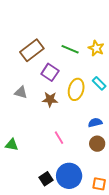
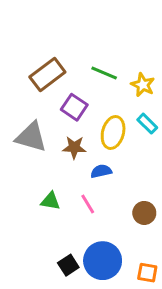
yellow star: (96, 48) -> (143, 85), moved
gray triangle: (21, 92) -> (31, 137), size x1.6
blue semicircle: (95, 123) -> (101, 171), moved
green triangle: (12, 145) -> (50, 201), moved

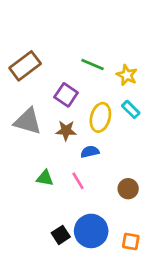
brown rectangle: (47, 74) -> (25, 66), moved

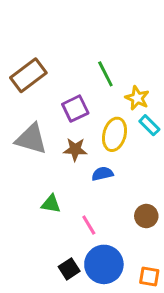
green line: (92, 65) -> (105, 74), turned 40
yellow star: (127, 75) -> (137, 98), moved
purple square: (66, 95) -> (75, 109), turned 30
pink line: (78, 181) -> (89, 225), moved

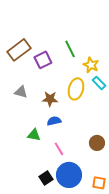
purple square: (75, 109) -> (43, 60), moved
gray triangle: (31, 139) -> (21, 92), size x0.6
blue semicircle: (102, 174) -> (54, 121), moved

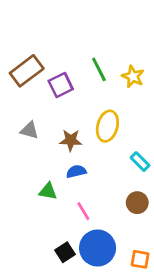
yellow star: (91, 65) -> (133, 76), moved
cyan rectangle: (99, 83) -> (140, 162), moved

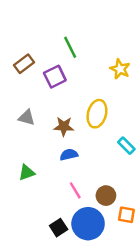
green line: (99, 69) -> (70, 47), moved
brown rectangle: (27, 71) -> (24, 64), size x0.7
green triangle: (48, 191) -> (27, 173), moved, turned -30
brown circle: (137, 203) -> (106, 196), moved
orange square: (140, 259) -> (126, 215), moved

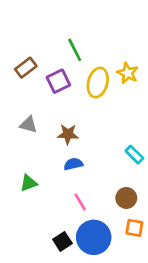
yellow ellipse: (97, 114) -> (98, 83), moved
brown circle: (106, 196) -> (126, 198), moved

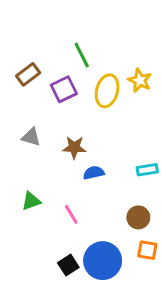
cyan rectangle: (134, 155) -> (147, 170), turned -54
blue semicircle: (73, 164) -> (94, 173), moved
pink line: (80, 202) -> (71, 214), moved

